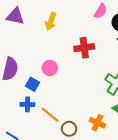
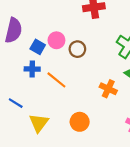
pink circle: (50, 68) -> (56, 40), moved
brown circle: (69, 129) -> (77, 49), moved

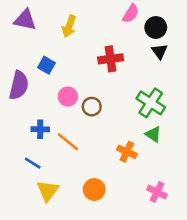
blue square: (38, 47) -> (46, 65), moved
blue line: (16, 103) -> (33, 163), moved

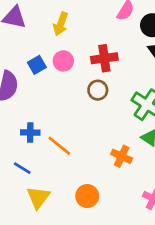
blue square: (46, 65) -> (37, 65), turned 30
pink circle: (68, 97) -> (63, 61), moved
brown circle: (92, 107) -> (98, 90), moved

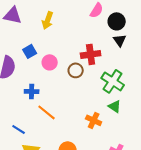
red cross: (104, 58) -> (91, 54), moved
pink circle: (63, 61) -> (50, 62), moved
blue cross: (30, 132) -> (32, 91), moved

